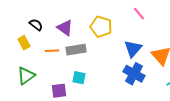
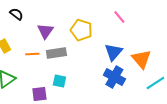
black semicircle: (36, 25) -> (16, 14), moved
purple triangle: (65, 28) -> (45, 31), turned 30

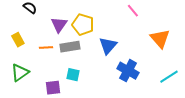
yellow pentagon: (81, 30) -> (83, 25), moved
blue triangle: (113, 52) -> (108, 46), moved
orange triangle: (141, 59) -> (160, 39), moved

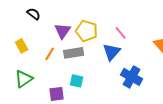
pink line: (133, 11) -> (121, 33), moved
orange line: (46, 48) -> (50, 54), turned -56

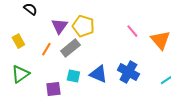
pink line: (121, 33) -> (132, 31), moved
blue triangle: (112, 52) -> (98, 74), moved, turned -48
gray rectangle: (74, 53) -> (70, 48), turned -30

